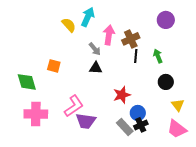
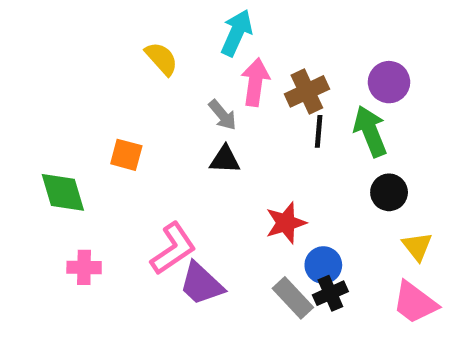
cyan arrow: (88, 17) -> (237, 33), moved
purple circle: (166, 20) -> (389, 82), moved
green arrow: (158, 56) -> (370, 131), size x1.5
pink cross: (36, 114) -> (84, 267), size x0.6
purple trapezoid: (86, 121) -> (201, 284), turned 35

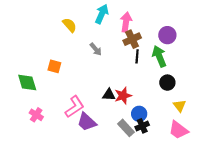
pink arrow: (255, 82) -> (126, 22), moved
black triangle: (225, 160) -> (109, 95), moved
pink cross: (84, 267) -> (36, 115), turned 32

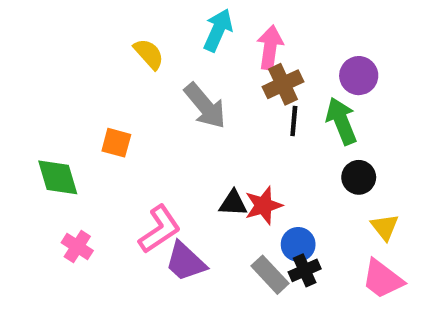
gray arrow: (96, 49) -> (205, 106), size x1.6

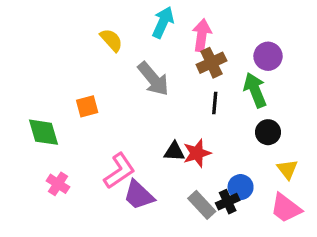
black line: (294, 121) -> (215, 103), moved
orange square: (116, 143) -> (87, 106), turned -30
blue circle: (298, 244) -> (241, 187), moved

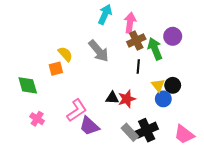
yellow semicircle: (111, 40) -> (65, 54), moved
green arrow: (255, 90) -> (155, 49), moved
yellow triangle: (287, 169) -> (158, 85), moved
blue circle: (241, 187) -> (163, 99), moved
black cross: (228, 202) -> (147, 130), size x1.5

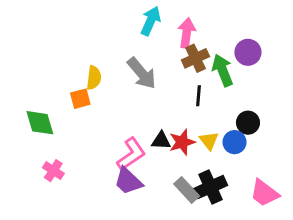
yellow semicircle: (65, 54) -> (94, 78), turned 49
yellow triangle: (158, 85) -> (209, 141), moved
pink L-shape: (77, 110) -> (131, 154), moved

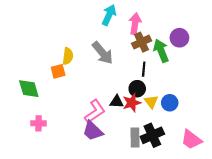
black circle: (248, 123) -> (137, 89), moved
pink cross: (53, 171) -> (39, 123), turned -32
gray rectangle: (187, 190) -> (135, 137), turned 42

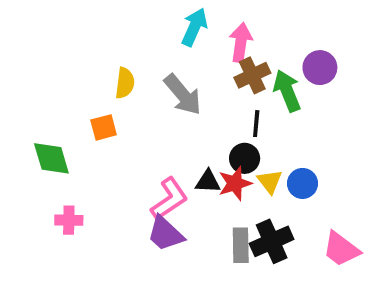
yellow semicircle: (68, 56) -> (125, 83), moved

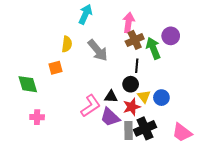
cyan arrow: (194, 27) -> (85, 14), moved
red star: (235, 183) -> (132, 107), moved
purple trapezoid: (165, 234) -> (110, 117), moved

